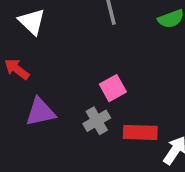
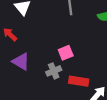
purple triangle: (40, 112) -> (21, 62), turned 36

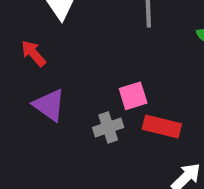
red rectangle: (79, 81) -> (162, 126), moved

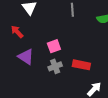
pink square: (133, 96) -> (54, 46), moved

